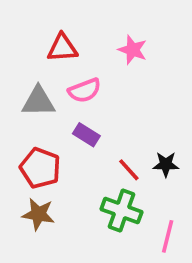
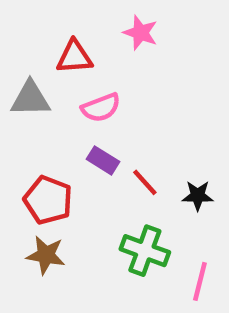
pink star: (133, 50) -> (140, 33), moved
gray triangle: (38, 102) -> (30, 99), moved
red line: (129, 170) -> (145, 182), moved

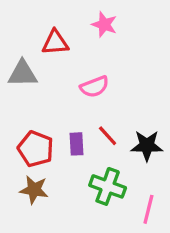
pink semicircle: (101, 108) -> (94, 87), moved
purple rectangle: (103, 160) -> (76, 144), moved, turned 55
black star: (198, 196) -> (147, 146), size x1.4

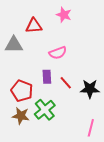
purple rectangle: (76, 144) -> (47, 77), moved
green cross: (108, 186) -> (45, 110), moved, turned 30

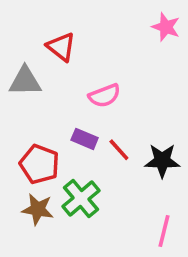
pink star: (64, 15) -> (166, 27), moved
red triangle: (34, 26) -> (61, 47), turned 42
purple rectangle: (47, 77) -> (85, 139), turned -64

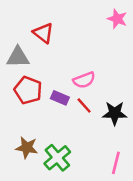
pink semicircle: (104, 96) -> (84, 80), moved
red pentagon: (39, 164) -> (28, 90), moved
green cross: (81, 198) -> (57, 158), moved

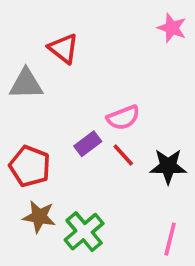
red pentagon: (28, 90) -> (30, 166), moved
purple rectangle: (60, 98) -> (88, 144), turned -60

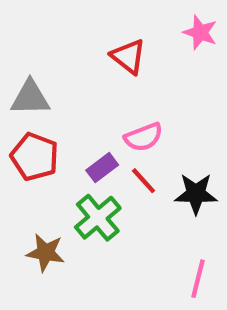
red triangle: (63, 48) -> (128, 56), moved
red pentagon: (30, 166) -> (35, 157), moved
green cross: (84, 232) -> (98, 218), moved

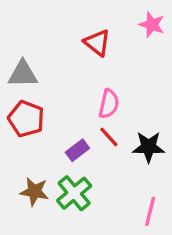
pink semicircle: (144, 137) -> (109, 104), turned -56
purple rectangle: (102, 168) -> (77, 150), moved
green cross: (98, 218) -> (74, 193), moved

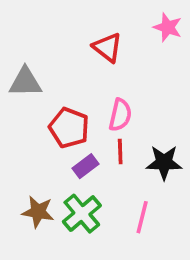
red pentagon: (26, 119) -> (69, 128), moved
red line: (109, 137) -> (120, 151), turned 40
pink line: (150, 211) -> (142, 217), moved

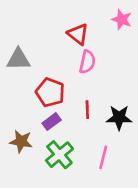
pink semicircle: (120, 115) -> (87, 62), moved
purple rectangle: (86, 166) -> (52, 122), moved
brown star: (38, 212) -> (21, 141), moved

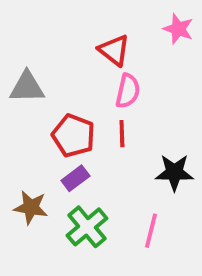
red line: (87, 110) -> (122, 134), moved

